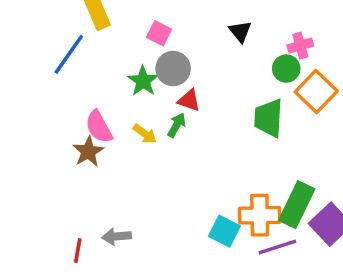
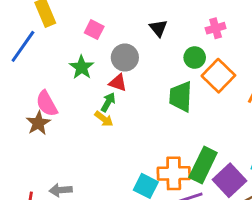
pink cross: (300, 46) -> (216, 28), moved
gray circle: (173, 69) -> (125, 58), moved
yellow arrow: (145, 134) -> (104, 119), moved

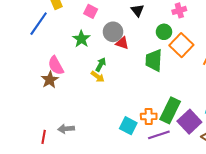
red triangle: (118, 83) -> (122, 43), moved
orange cross: (174, 173) -> (149, 116), size x0.7

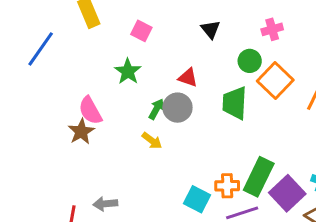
blue line: (39, 24) -> (41, 49), moved
gray circle: (113, 32) -> (177, 108), moved
yellow arrow: (98, 77) -> (152, 141), moved

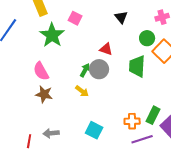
green star: (128, 71) -> (52, 35), moved, size x1.4
brown star: (81, 132) -> (44, 94), moved, turned -30
green rectangle: (259, 177) -> (153, 115), size x0.7
cyan square: (197, 199) -> (94, 130), moved

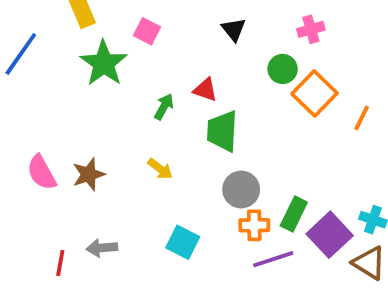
green trapezoid: (137, 66) -> (222, 131), moved
gray circle: (99, 69) -> (241, 189), moved
green arrow: (85, 70) -> (164, 107), moved
pink semicircle: (41, 71) -> (41, 173), moved
brown star: (44, 94) -> (89, 174), turned -30

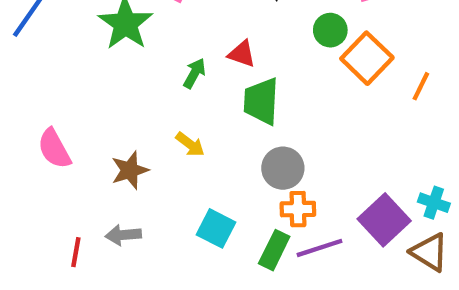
brown star: (89, 174) -> (130, 170), moved
green rectangle: (294, 214) -> (274, 250), moved

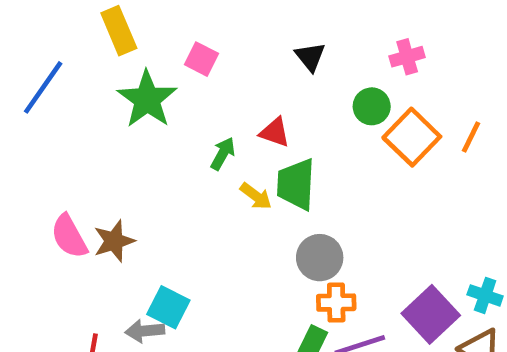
orange line: (421, 86) -> (471, 137), moved
yellow arrow: (190, 144) -> (256, 196), moved
brown star: (130, 170) -> (114, 241), moved
cyan square: (216, 228) -> (168, 307), moved

